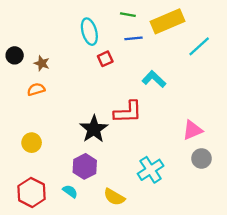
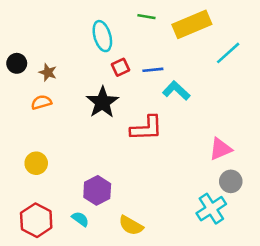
blue line: (134, 38) -> (153, 70), moved
black star: (94, 129) -> (102, 102), moved
cyan cross: (151, 170) -> (211, 209), moved

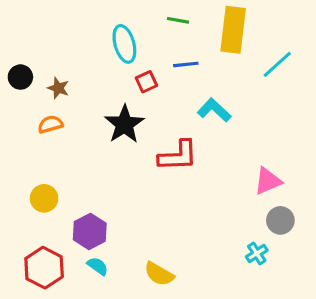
yellow rectangle: (192, 24) -> (233, 30), turned -60
blue line: (153, 70) -> (186, 64), moved
purple hexagon: (97, 190) -> (90, 231), moved
cyan cross: (211, 209) -> (257, 253), size x0.6

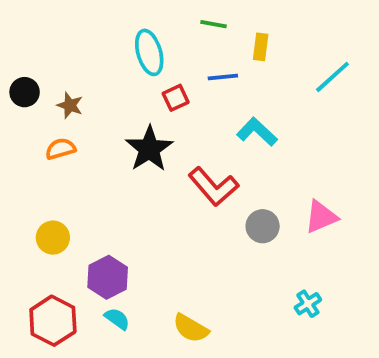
yellow rectangle: (233, 30) -> (261, 47), moved, size x0.5
red L-shape: (178, 156) -> (213, 187), turned 51
gray circle: (280, 220) -> (263, 226), moved

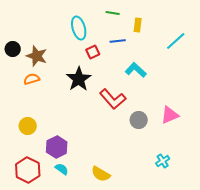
brown star: (70, 105) -> (37, 56), size x1.5

